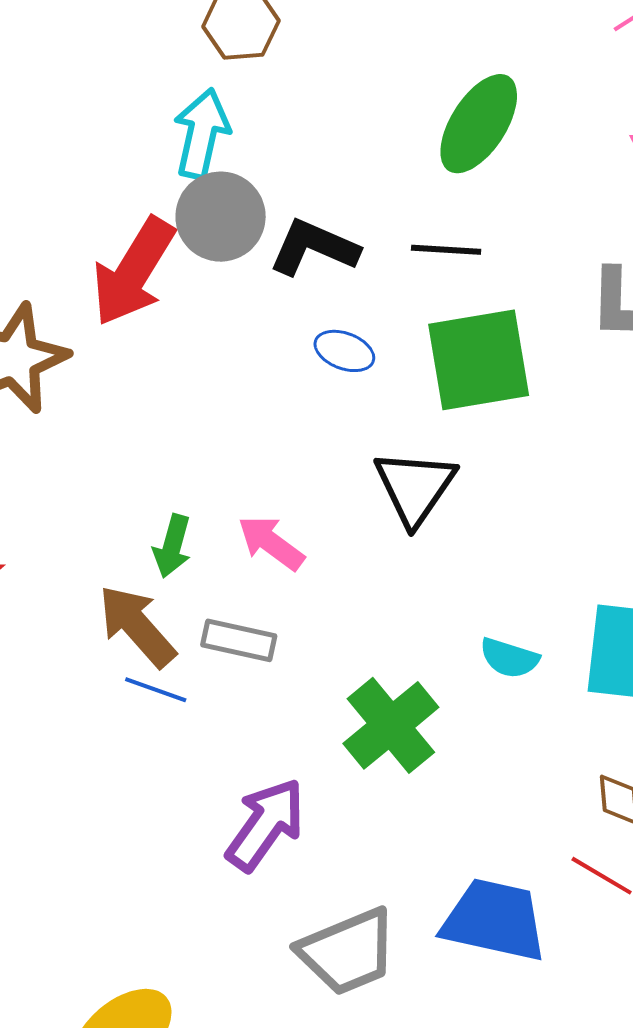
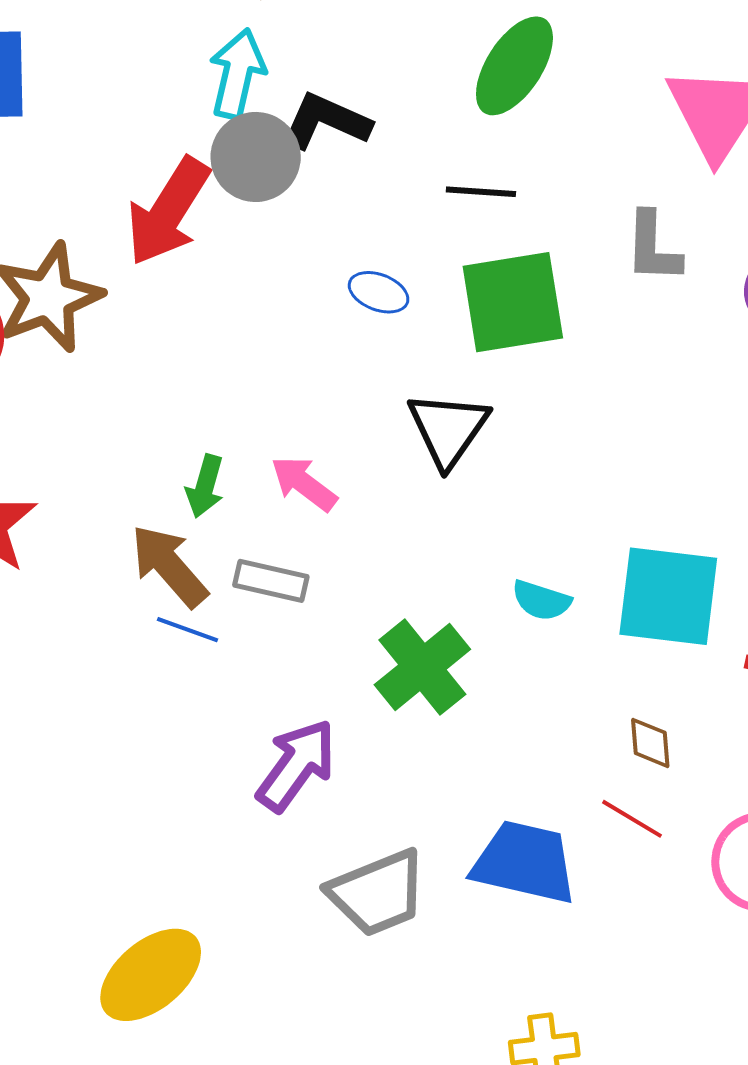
black L-shape: (314, 248) -> (326, 121), moved

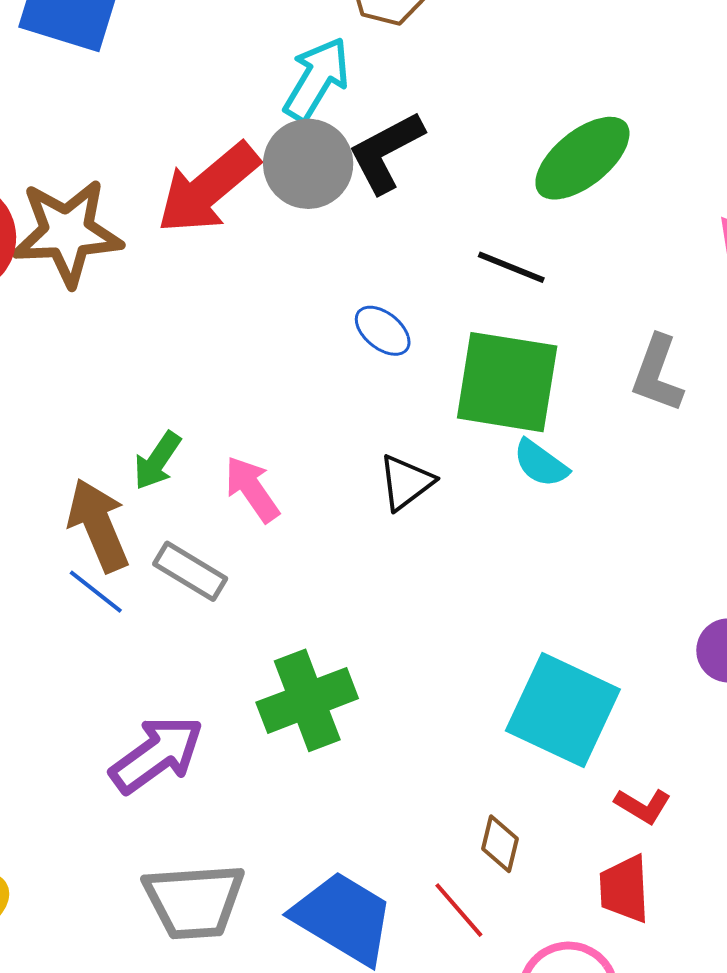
black L-shape: (326, 121) -> (386, 152), turned -70
black triangle: (448, 429) -> (406, 482), size x0.7
cyan semicircle: (541, 600) -> (541, 463), moved

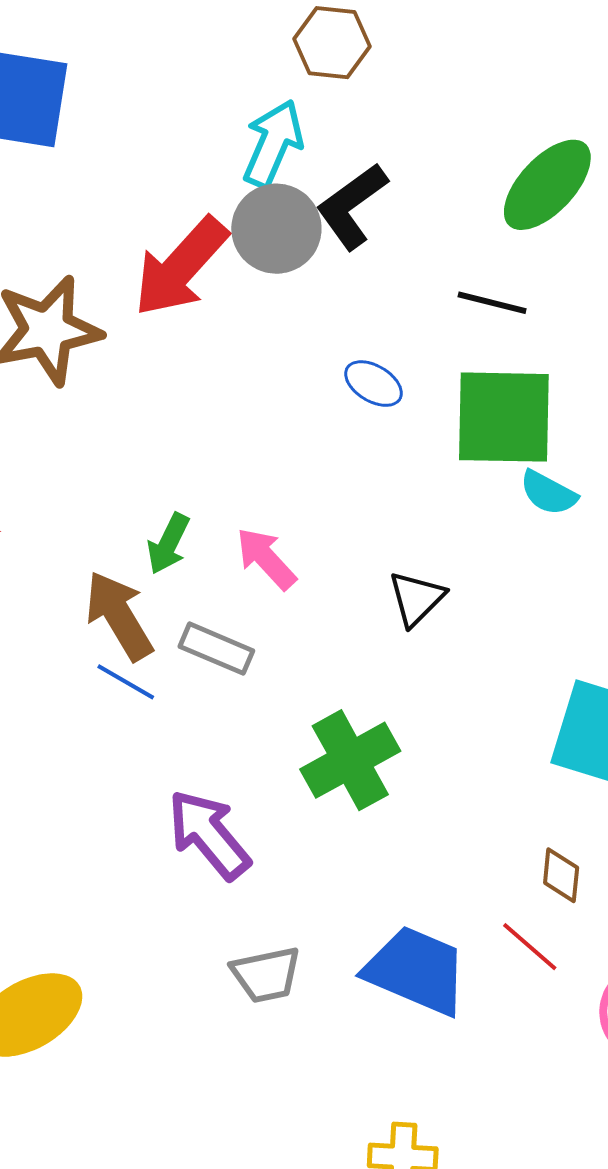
black triangle: (406, 482) -> (416, 598), moved
purple arrow: (157, 754) -> (209, 834), turned -86
gray trapezoid: (194, 901) -> (266, 975), size x0.7

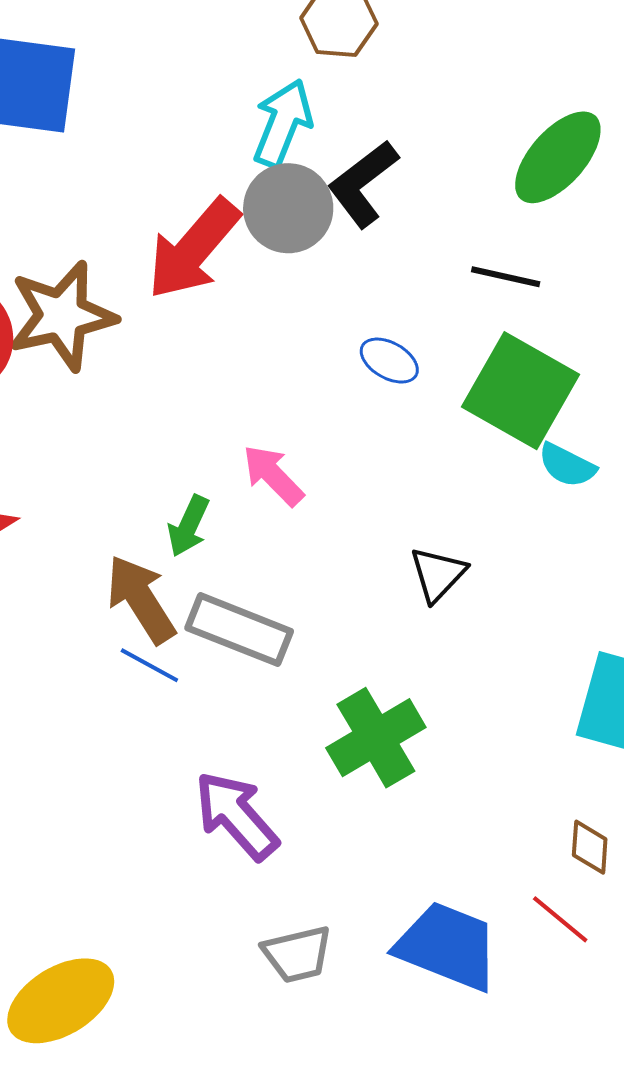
green square: (504, 417) -> (520, 391), turned 30
pink arrow: (266, 559) -> (273, 475), moved
gray rectangle: (216, 649) -> (239, 630), size x1.4

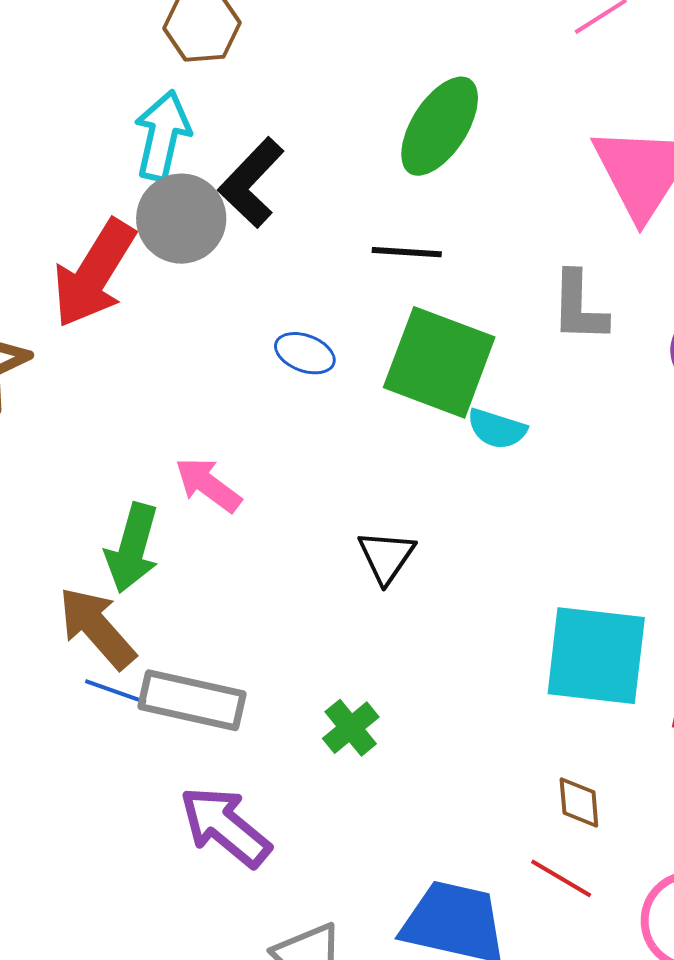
green arrow: (188, 526) -> (132, 548), size x1.4
gray rectangle: (239, 630) -> (192, 700), moved
green cross: (376, 738) -> (351, 728), size x0.6

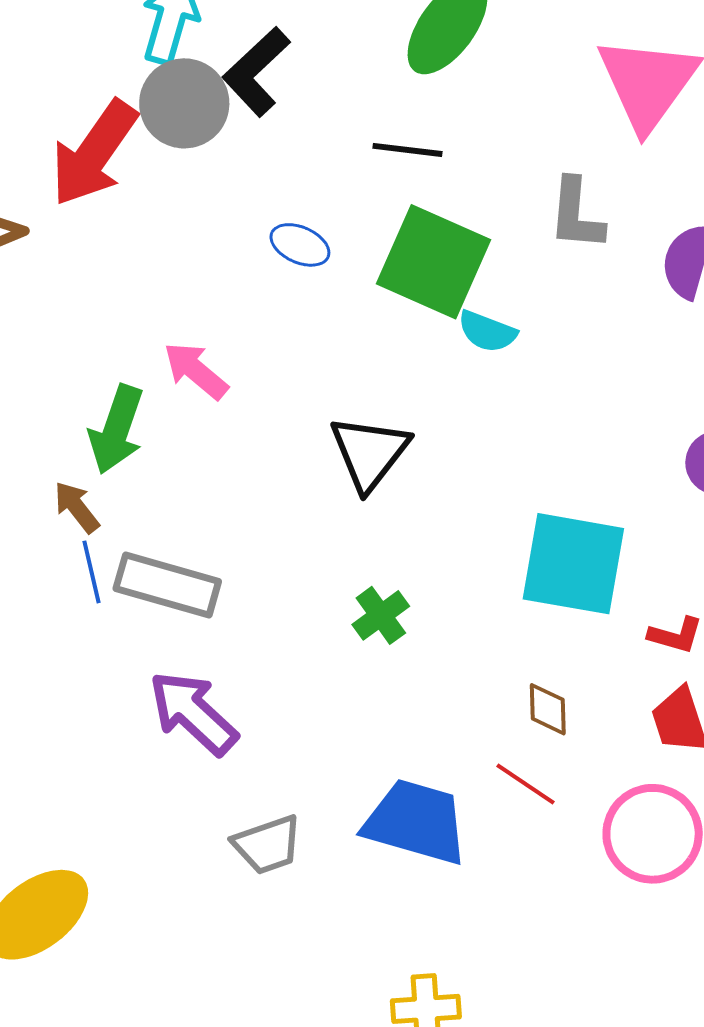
black triangle: (386, 557) -> (369, 453), size x1.4
brown arrow: (97, 628) -> (77, 507), size x0.6
blue line: (116, 692) -> (92, 572), turned 54
green cross: (351, 728) -> (381, 615), moved

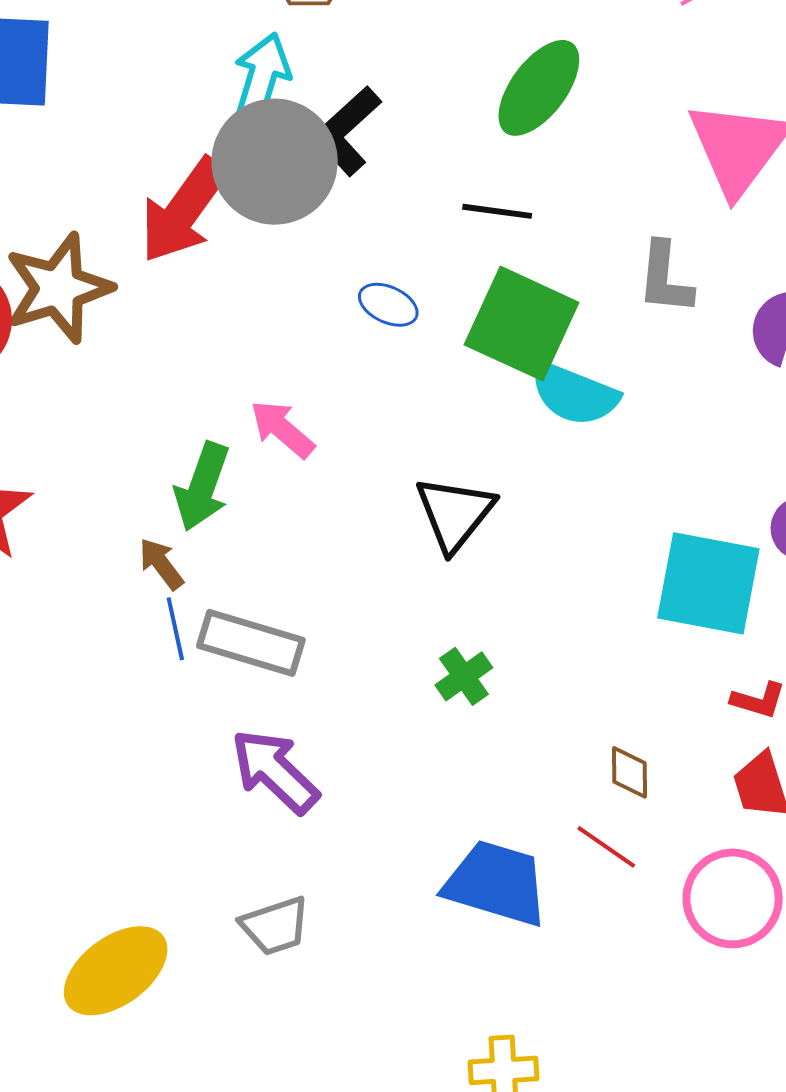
gray circle: (184, 103) -> (275, 162), size x1.4
cyan semicircle: (487, 331) -> (574, 394), size x1.5
cyan square: (573, 564) -> (708, 583), moved
gray trapezoid: (268, 845) -> (275, 926), moved

